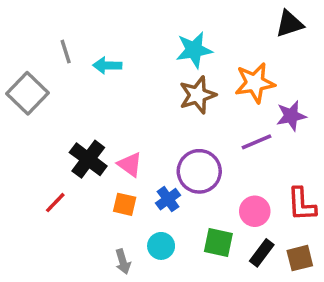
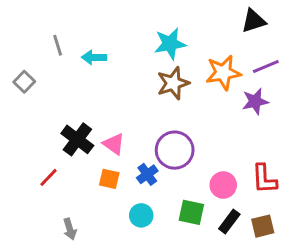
gray square: (27, 93) -> (24, 82), size x0.6
purple line: (256, 142) -> (266, 66), moved
gray arrow: (123, 262) -> (70, 229), moved

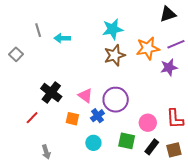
pink triangle: (114, 144) -> (85, 96), moved

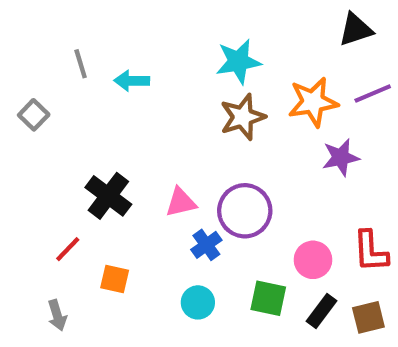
purple star: (169, 67) -> (341, 157), moved
pink triangle: (85, 96) -> (181, 202), turned -49
orange square: (72, 119) -> (115, 279), moved
gray arrow: (46, 152) -> (57, 315), moved

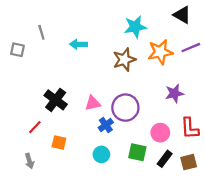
black triangle: (356, 30) -> (182, 15), turned 48
cyan star: (238, 62) -> (135, 27), moved
cyan arrow: (132, 81) -> (79, 44), moved
gray square: (34, 115) -> (17, 50), moved, turned -32
purple star: (341, 157) -> (174, 93), moved

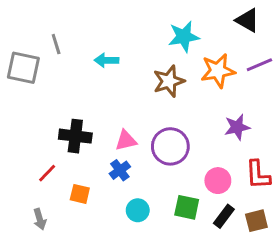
gray square: (17, 50) -> (23, 68), size x1.6
black cross: (56, 100) -> (75, 136), turned -30
blue cross: (106, 125) -> (120, 170), moved

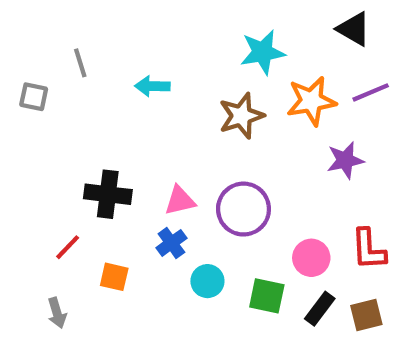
gray square: (23, 68) -> (34, 97), size x0.6
purple star: (237, 127) -> (345, 160), moved
cyan circle: (138, 210) -> (207, 281), moved

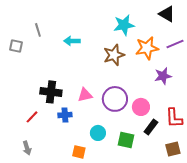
blue cross: (171, 243) -> (65, 115), moved, turned 32
pink circle: (311, 258) -> (141, 107), moved
orange square: (114, 277) -> (79, 152), moved
black rectangle: (320, 309) -> (151, 127), moved

